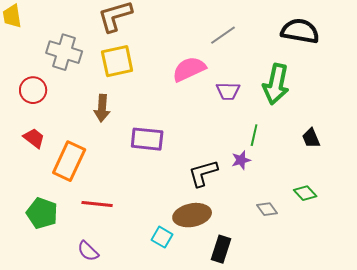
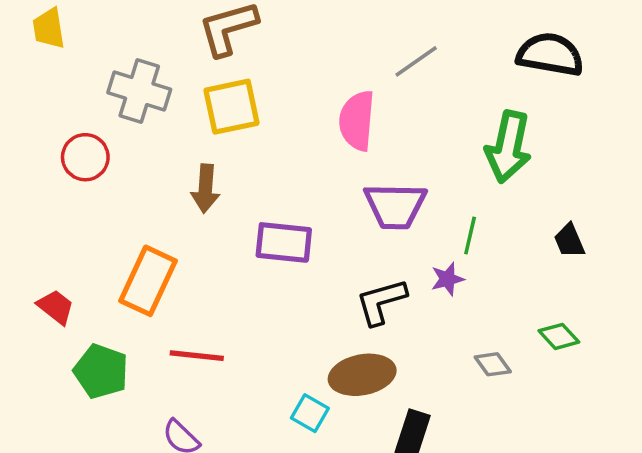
pink semicircle: (189, 69) -> (357, 121), turned -60
purple trapezoid: (228, 91) -> (395, 206), moved, size x1.5
red trapezoid: (34, 138) -> (56, 307), moved

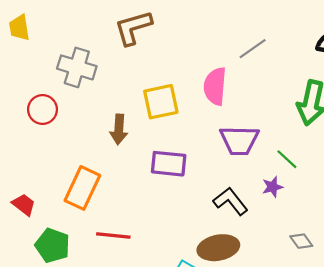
yellow square: (232, 107) -> (161, 102), moved
green line: (470, 236) -> (287, 159), turned -60
black L-shape: (381, 302) -> (230, 201), turned 68

